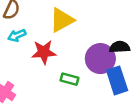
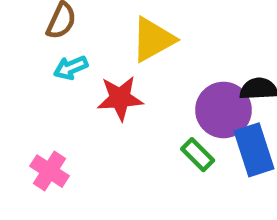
green rectangle: (69, 79) -> (198, 155), moved, turned 30

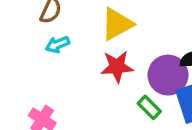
red star: (120, 98) -> (117, 67), moved

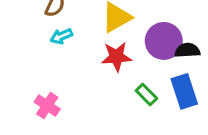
purple circle: (168, 75) -> (164, 41), moved

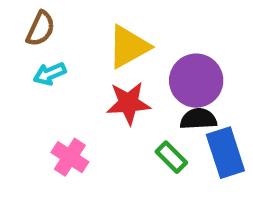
black semicircle: (187, 50) -> (198, 119), moved
pink cross: (47, 106) -> (70, 157), moved

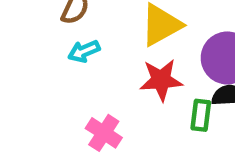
green rectangle: (171, 157) -> (201, 115), moved, turned 52

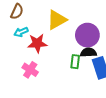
red star: (161, 80) -> (37, 43), moved

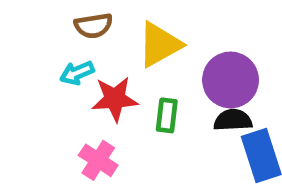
brown semicircle: (17, 12) -> (93, 26), moved, turned 56
green rectangle: (75, 62) -> (167, 115), moved

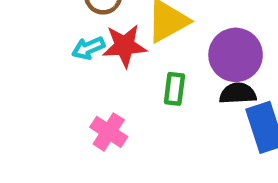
red star: (115, 99) -> (125, 46), moved

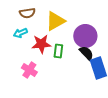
red star: (125, 46) -> (41, 44), moved
black semicircle: (238, 93) -> (86, 53), turned 49

